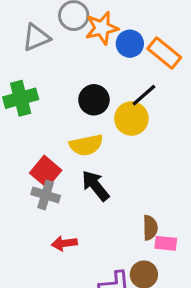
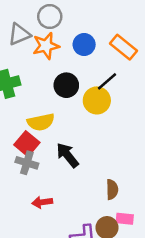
orange star: (102, 28) -> (46, 46), moved
blue circle: (130, 44) -> (84, 45), moved
yellow semicircle: (86, 145) -> (41, 122), moved
pink rectangle: (166, 243) -> (125, 219), moved

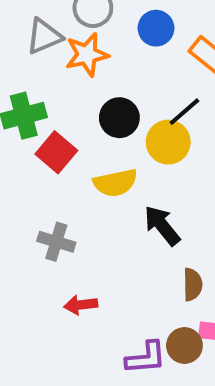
blue circle: (84, 45) -> (156, 28), moved
yellow semicircle: (41, 122) -> (115, 183), moved
red square: (27, 144) -> (56, 152), moved
black arrow: (68, 155) -> (162, 225), moved

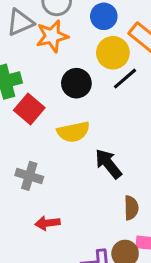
yellow circle: (168, 142) -> (113, 53), moved

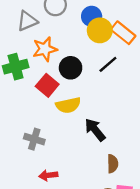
orange star: (52, 36) -> (45, 49), moved
yellow circle: (113, 53) -> (100, 30), moved
red square: (29, 109) -> (47, 85), moved

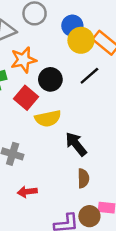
brown semicircle: (113, 164) -> (83, 178), moved

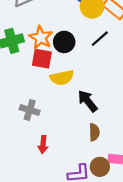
orange star: (24, 60) -> (41, 38), moved, turned -30
red square: (26, 98) -> (42, 59), turned -30
red arrow: (27, 192) -> (43, 145), turned -78

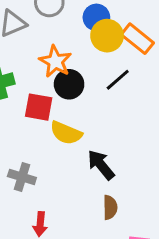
orange star: (41, 38) -> (55, 61), moved
yellow semicircle: (62, 78) -> (66, 133), turned 35

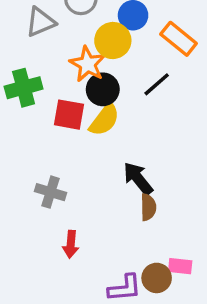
yellow circle: (107, 36) -> (113, 41), moved
yellow semicircle: (66, 133) -> (104, 120), moved, turned -76
brown semicircle: (110, 207) -> (148, 207), moved

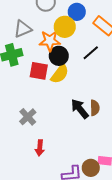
gray triangle: (40, 22) -> (23, 29), moved
orange star: (88, 64) -> (50, 41), turned -30
gray cross: (51, 192) -> (28, 117), turned 30
brown semicircle: (148, 207) -> (95, 108), moved

